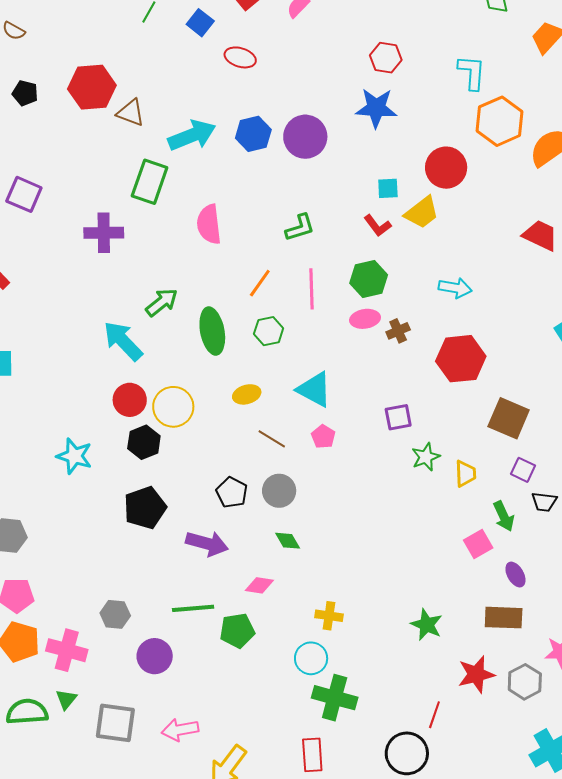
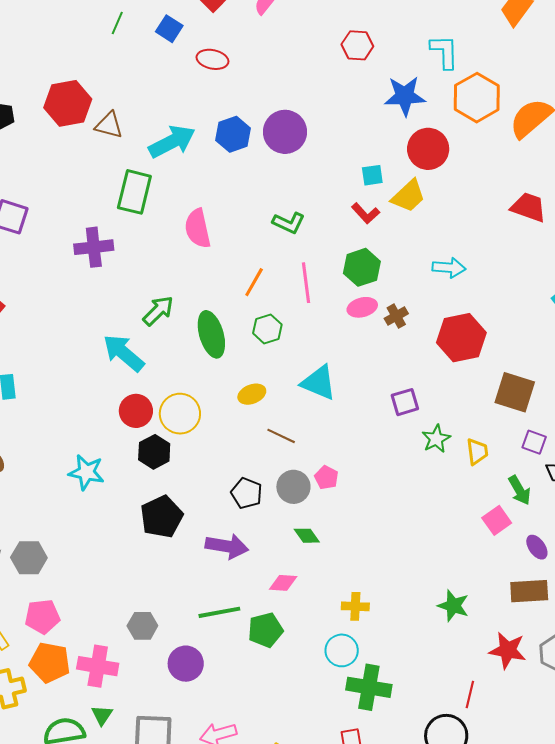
blue star: (376, 108) -> (405, 96), moved
green L-shape: (300, 228) -> (289, 223), turned 48
pink pentagon: (323, 437) -> (326, 478), moved
red star: (476, 674) -> (508, 650), turned 30

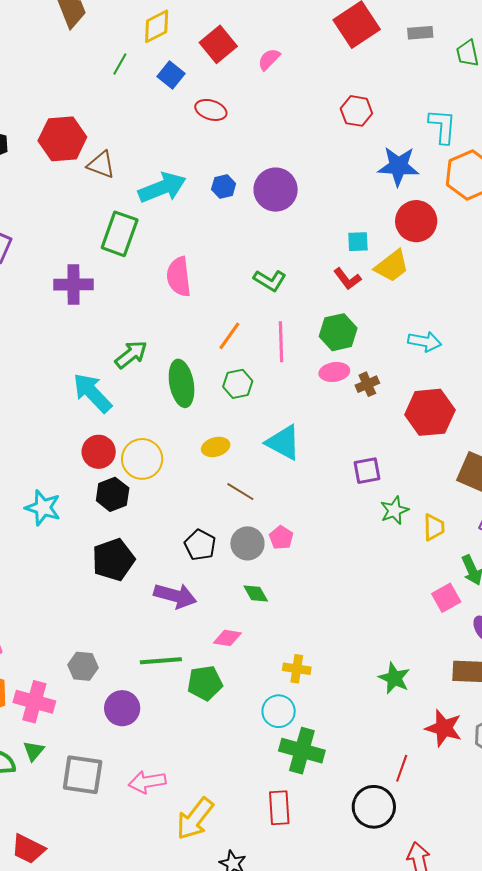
blue hexagon: (233, 134) -> (224, 187), size x0.7

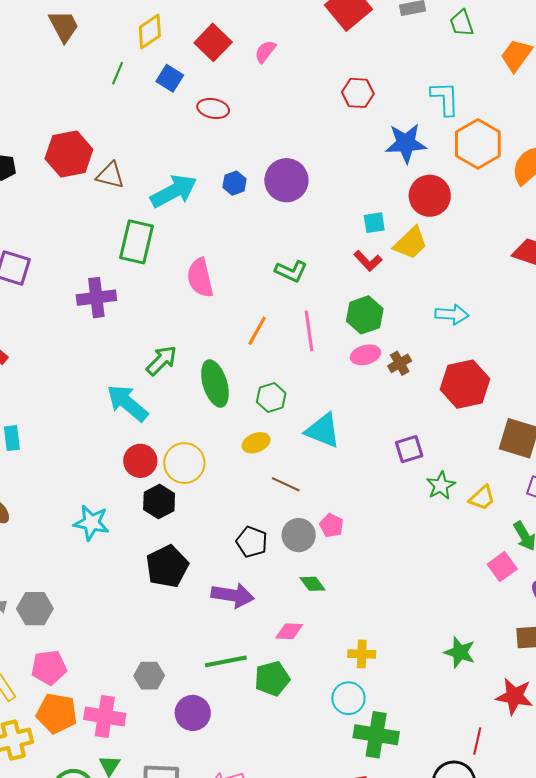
green hexagon: (238, 384) -> (271, 398), moved
yellow trapezoid: (434, 527) -> (482, 498), turned 56

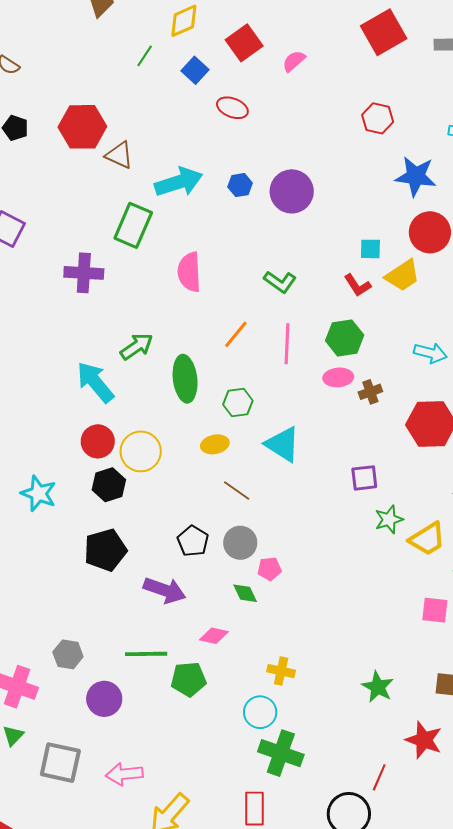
yellow trapezoid: (482, 498) -> (427, 539), size x1.4
pink pentagon: (331, 525) -> (269, 569), moved, turned 30
pink square: (502, 567) -> (435, 610), turned 32

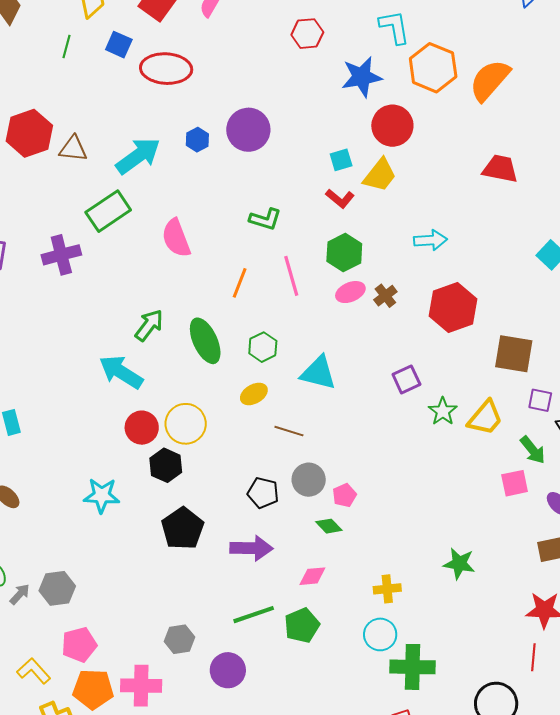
red ellipse: (232, 108) -> (166, 69), size x1.6
green rectangle: (133, 225) -> (108, 211), turned 51
purple cross: (84, 273) -> (61, 255), moved
green star: (378, 687) -> (459, 564), moved
red line: (379, 777) -> (533, 657), moved

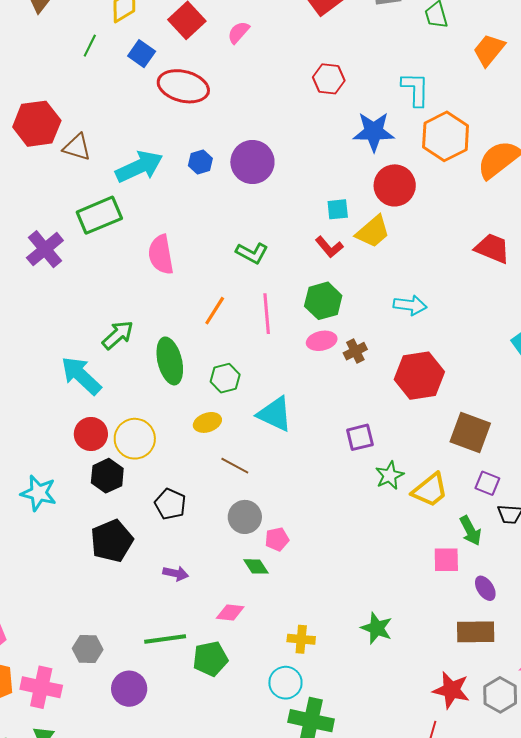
purple cross: (61, 255) -> (45, 249), turned -36
black pentagon: (263, 493) -> (170, 504), moved
purple arrow: (251, 548) -> (176, 573), size x0.6

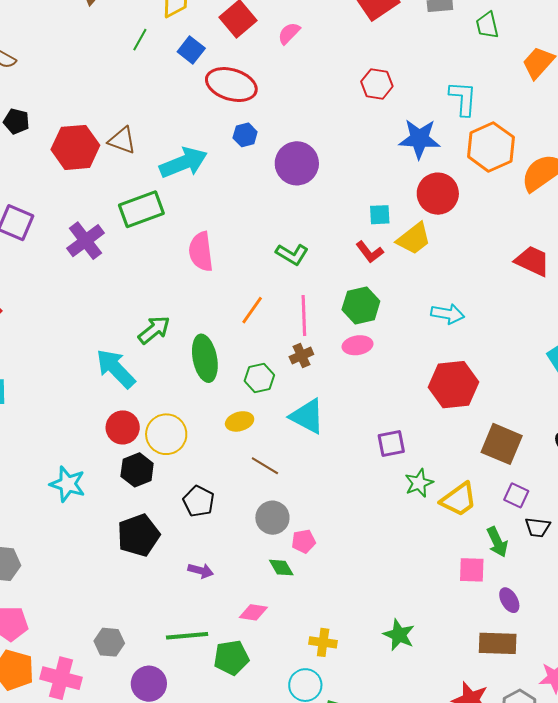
red hexagon: (37, 124) -> (75, 147), moved
blue hexagon: (200, 162) -> (245, 135), moved
brown cross: (355, 351) -> (301, 356), moved

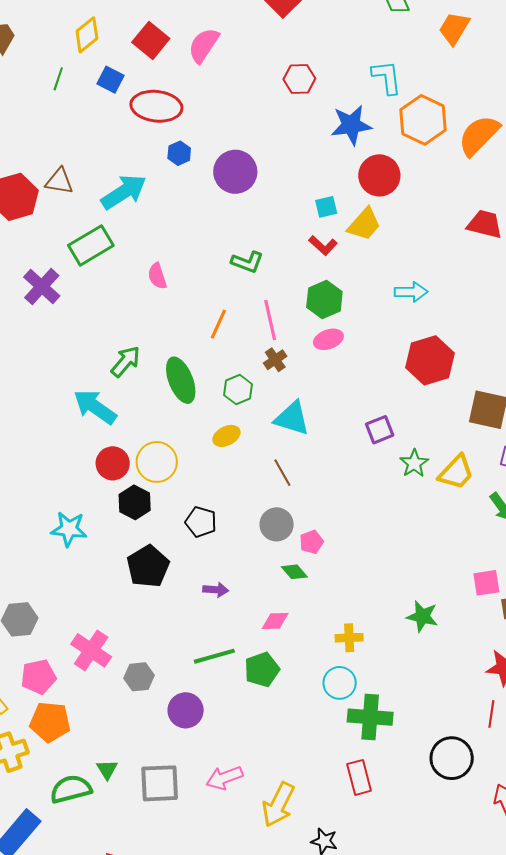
pink semicircle: (289, 33) -> (204, 45), size x1.5
pink semicircle: (201, 252) -> (157, 276), size x0.7
brown line: (265, 466) -> (282, 473), moved, turned 40
pink square: (472, 570) -> (486, 583), moved
pink cross: (61, 678) -> (91, 650), moved, turned 30

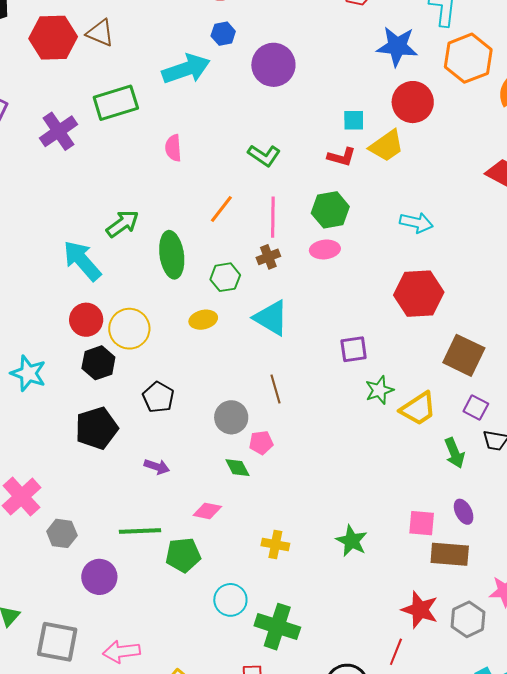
cyan arrow: (124, 192) -> (186, 69), moved
red L-shape: (323, 245) -> (342, 157), turned -40
brown line: (282, 473) -> (275, 389), moved
cyan circle: (340, 683) -> (230, 600), moved

